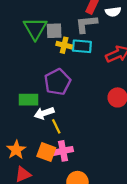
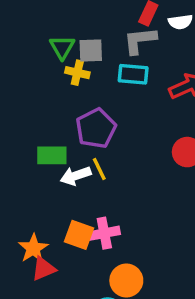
green triangle: (35, 28) -> (62, 47), size x0.7
yellow cross: (64, 45) -> (77, 73), moved
yellow line: (56, 126) -> (99, 169), moved
orange star: (16, 150) -> (33, 248), moved

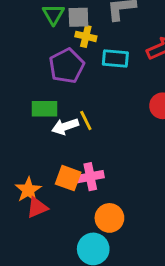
yellow cross: (77, 73) -> (86, 36), moved
cyan rectangle: (133, 74) -> (115, 59), moved
purple pentagon: (96, 128) -> (67, 66), moved

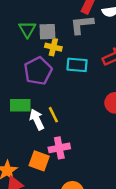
white arrow: (65, 126) -> (37, 119), turned 84
pink cross: (90, 177) -> (59, 148), moved

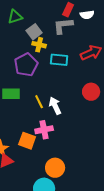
green triangle: (27, 29) -> (15, 17), moved, turned 42
gray square: (47, 32) -> (34, 32), turned -35
white arrow: (37, 119) -> (55, 106), moved

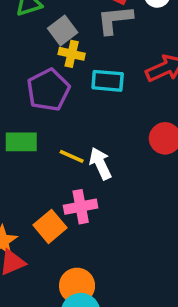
yellow line: (39, 102) -> (72, 156), turned -40
orange square: (27, 141) -> (50, 226), turned 30
orange circle: (55, 168) -> (77, 286), moved

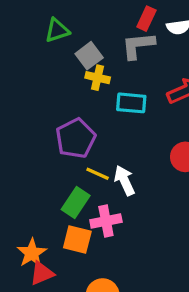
purple pentagon: (48, 90) -> (76, 138), moved
green rectangle: (21, 142) -> (76, 202), moved, turned -56
orange square: (50, 226) -> (77, 240), turned -36

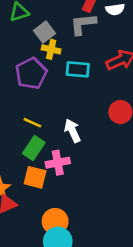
purple pentagon: (76, 138) -> (31, 73), moved
yellow line: (98, 174) -> (32, 123), moved

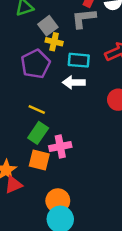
white arrow: (72, 131) -> (74, 82), moved, turned -65

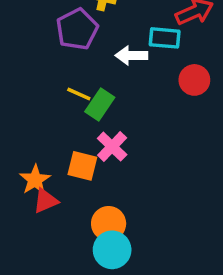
cyan rectangle: (79, 60) -> (165, 38), moved
green rectangle: (38, 133) -> (100, 104), moved
pink cross: (60, 146) -> (112, 147), turned -35

